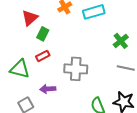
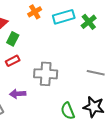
green cross: (121, 41) -> (89, 22), moved

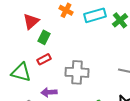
orange cross: (35, 12) -> (66, 10), turned -32

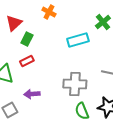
cyan rectangle: (95, 15) -> (78, 40), moved
gray cross: (77, 72) -> (75, 84), moved

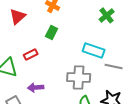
green rectangle: (27, 39) -> (52, 32), moved
cyan rectangle: (78, 40) -> (94, 50), moved, turned 35

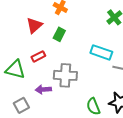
red triangle: (18, 16) -> (34, 25), moved
gray cross: (79, 77) -> (65, 75), moved

